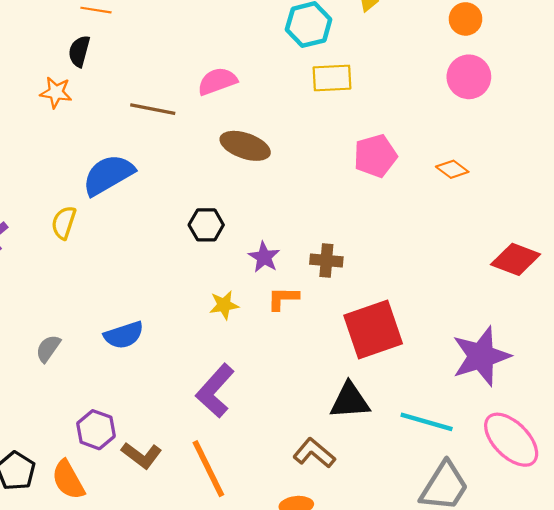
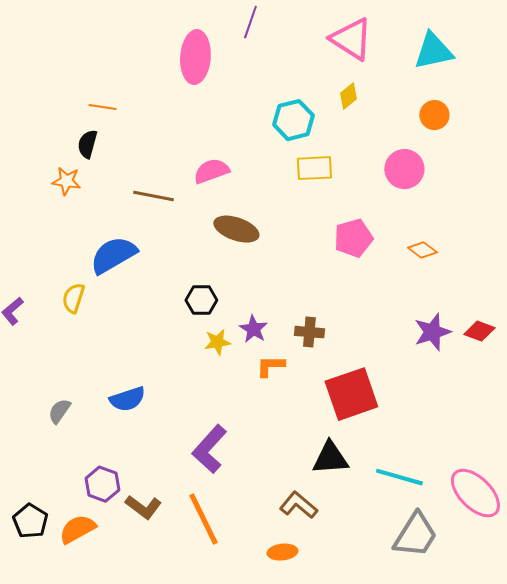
pink circle: (469, 77) -> (404, 169), moved
red diamond: (516, 259) -> (479, 331), size x0.7
yellow star: (224, 305) -> (217, 342), moved
purple star: (481, 356) -> (432, 332), moved, size x0.7
orange semicircle: (68, 480) -> (77, 529), turned 90

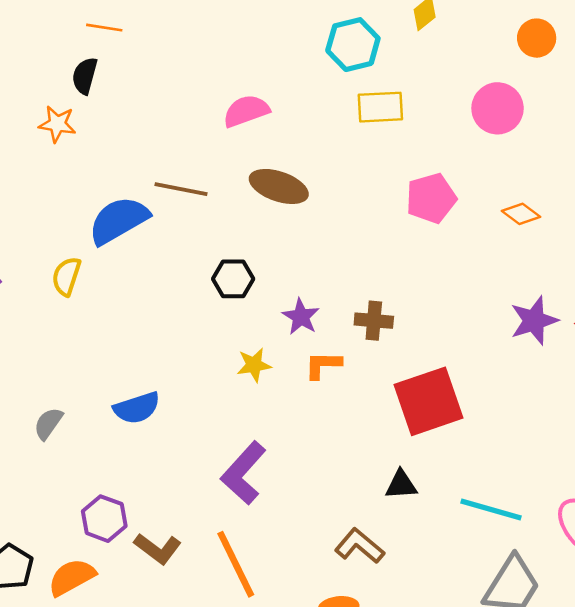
brown line: (153, 196) -> (181, 189), moved
yellow star: (217, 342) -> (254, 365), moved
black triangle: (330, 458) -> (401, 485), size x0.7

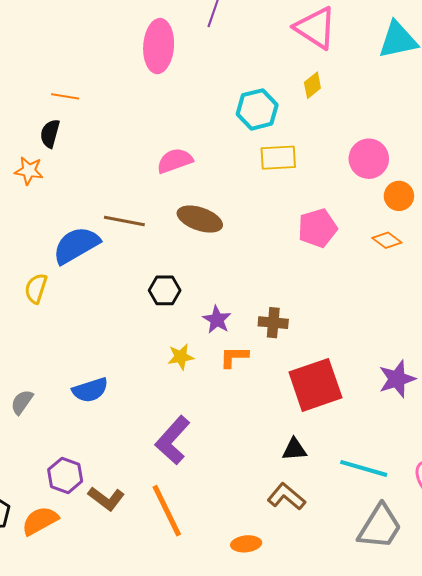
orange circle: (537, 38) -> (399, 196), moved
purple star: (534, 321) -> (397, 379), moved
brown L-shape: (359, 546) -> (286, 497), moved

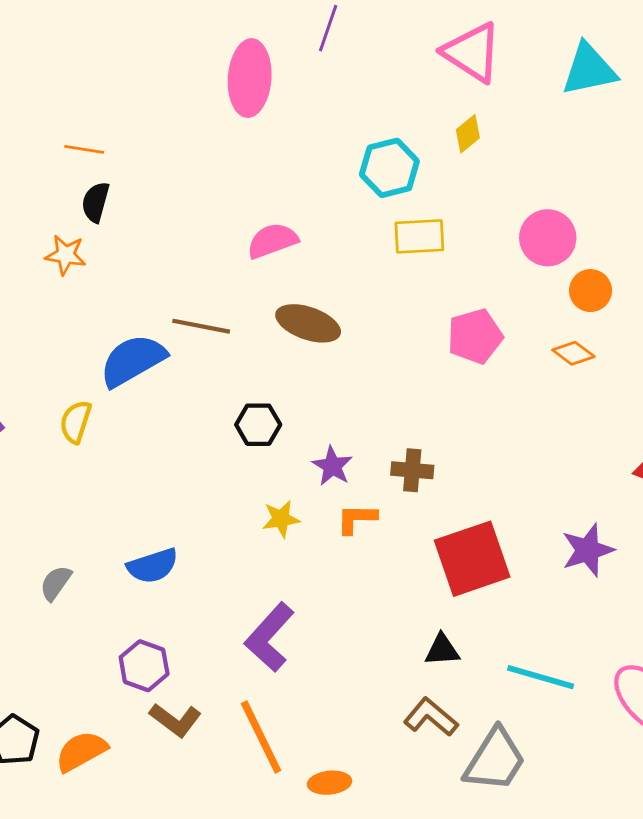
orange line: (65, 96) -> (84, 149), moved
purple hexagon: (65, 475) -> (144, 666), moved
gray trapezoid: (380, 527) -> (495, 760), moved
orange ellipse: (246, 544) -> (330, 783), moved

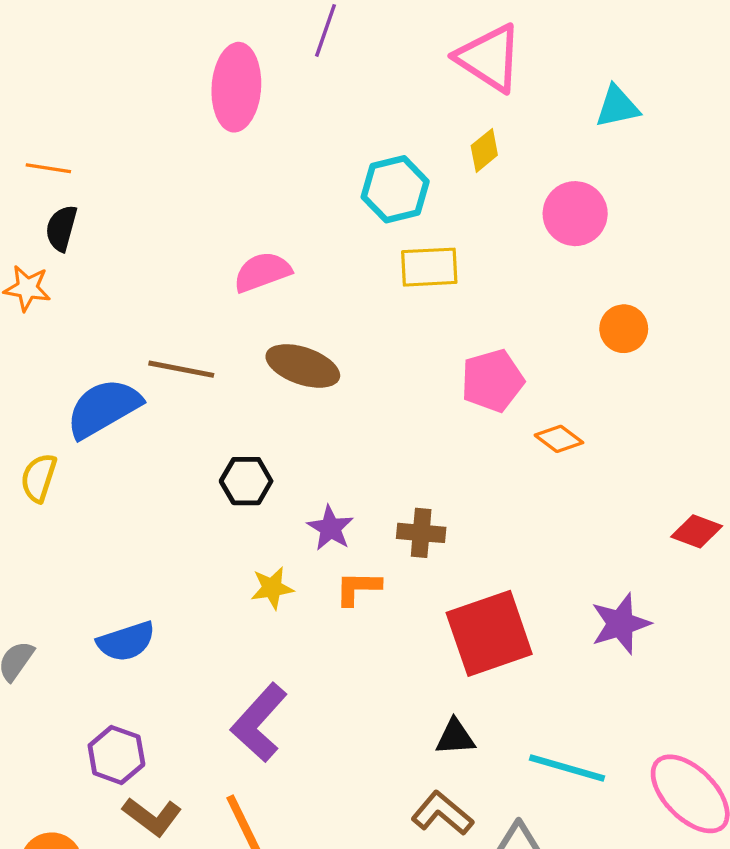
cyan triangle: (589, 69) -> (617, 107), moved, size x0.7
pink circle: (548, 238) -> (575, 214), moved
orange diamond: (573, 353) -> (559, 439), moved

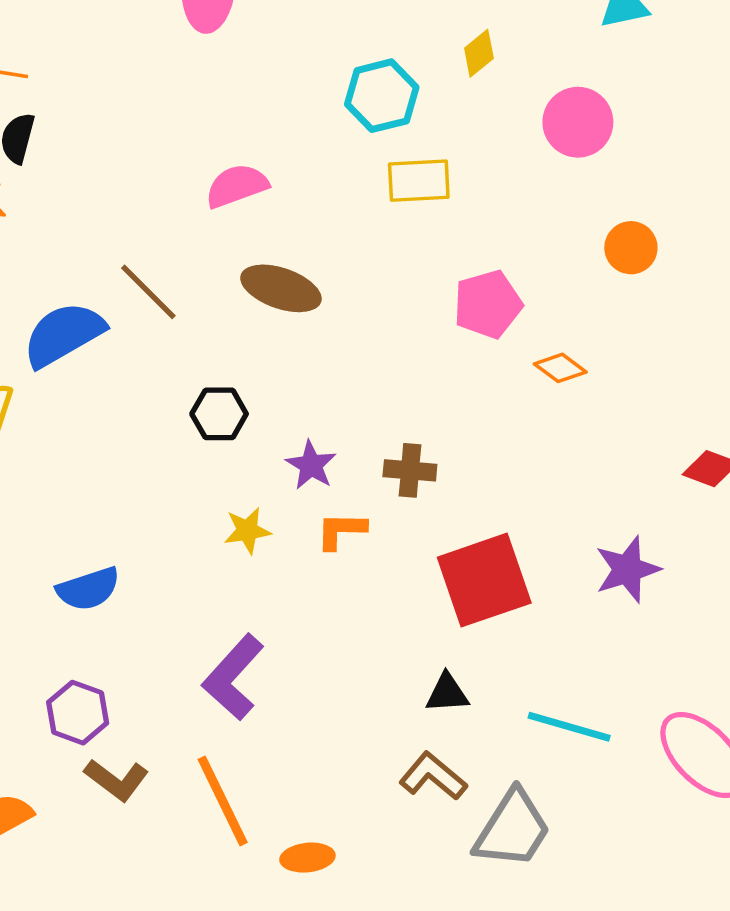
brown line: (181, 369) -> (148, 292), turned 34

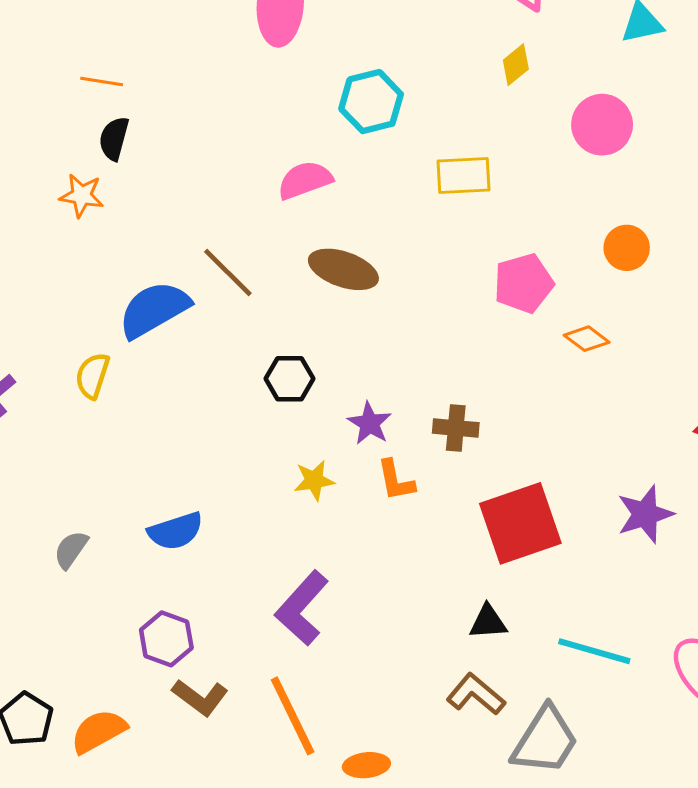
cyan hexagon: (382, 96) -> (371, 102), moved
orange circle: (631, 248) -> (627, 248), moved
orange L-shape: (341, 531) -> (396, 480), turned -102

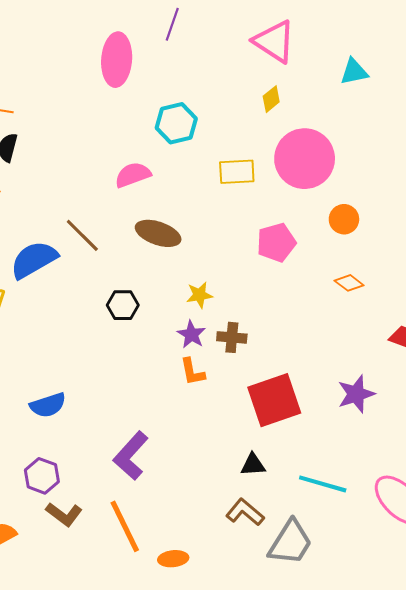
pink circle: (602, 125) -> (305, 159), moved, size x1.5
orange diamond: (587, 339) -> (349, 283), moved
purple star: (370, 423) -> (191, 334), moved
yellow star: (314, 480) -> (199, 295), moved

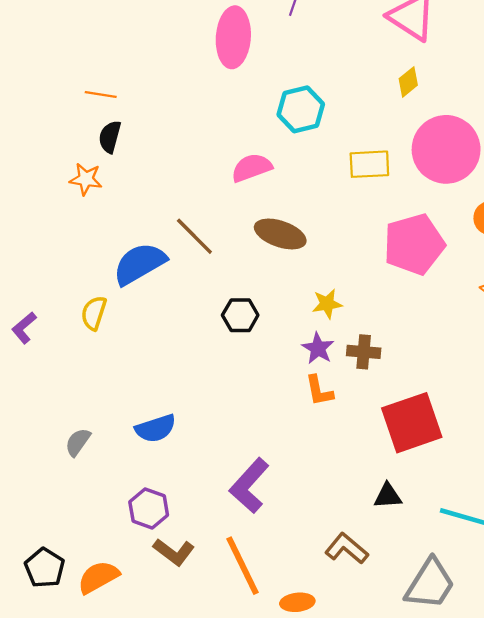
pink pentagon: (276, 242) -> (414, 244), size x1.4
brown L-shape: (245, 512) -> (347, 549), moved

